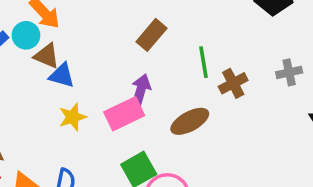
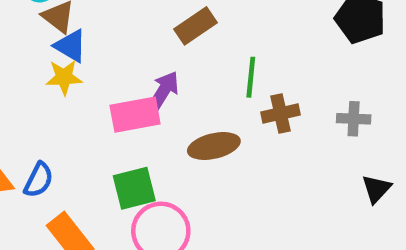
yellow star: (73, 117) -> (64, 77), moved

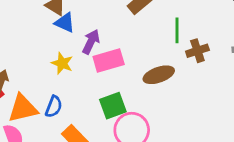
yellow star: (64, 77) -> (62, 63), moved, turned 30
purple arrow: (164, 91) -> (91, 42), moved

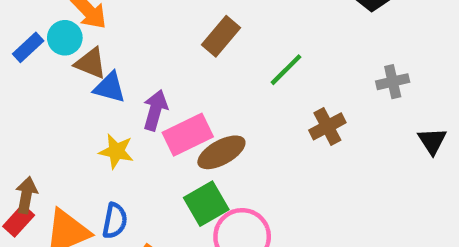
green line: (177, 30) -> (286, 70), turned 55
brown cross: (197, 51) -> (327, 126), moved
brown ellipse: (159, 75) -> (221, 152), moved

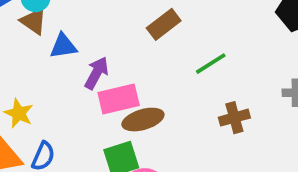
brown triangle: (91, 63) -> (34, 21), moved
blue triangle: (110, 87) -> (63, 46), turned -36
yellow star: (116, 151) -> (19, 113), moved

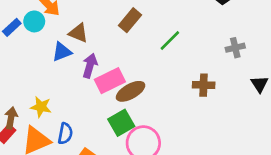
brown triangle: (34, 21) -> (78, 33), moved
brown cross: (234, 118) -> (204, 85), moved, turned 30

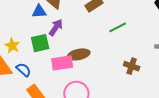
pink rectangle: (110, 81) -> (62, 63), moved
green square: (121, 123) -> (40, 43), moved
blue semicircle: (65, 134) -> (24, 70), turned -77

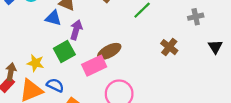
blue triangle: (39, 12) -> (53, 18), turned 35
brown cross: (132, 66) -> (169, 47), turned 35

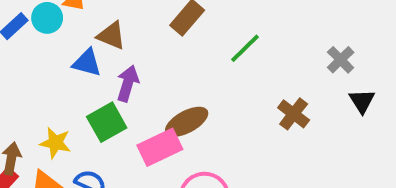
gray cross: (196, 17) -> (341, 60), turned -32
black triangle: (215, 47) -> (362, 101), moved

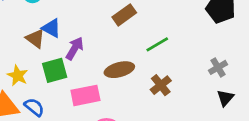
brown triangle: (111, 36) -> (35, 38), moved
brown cross: (294, 114) -> (161, 85), moved
brown ellipse: (187, 122) -> (119, 70), moved

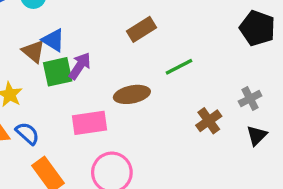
green square: (55, 70) -> (58, 72), moved
brown cross: (161, 85) -> (209, 121), moved

